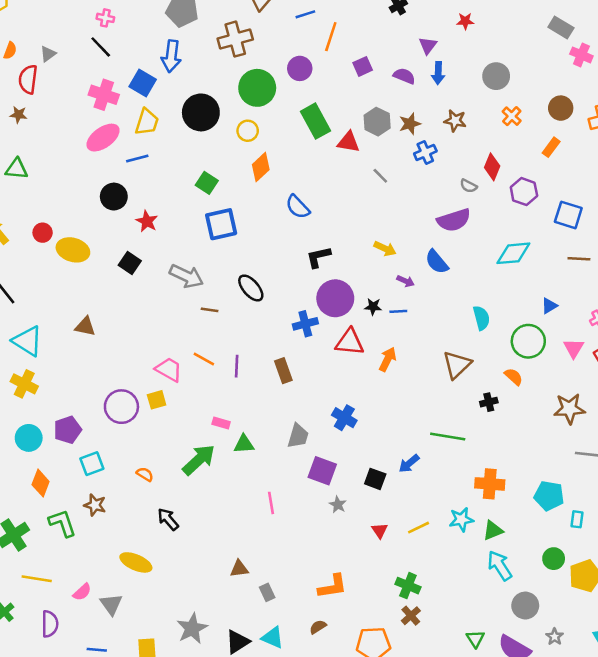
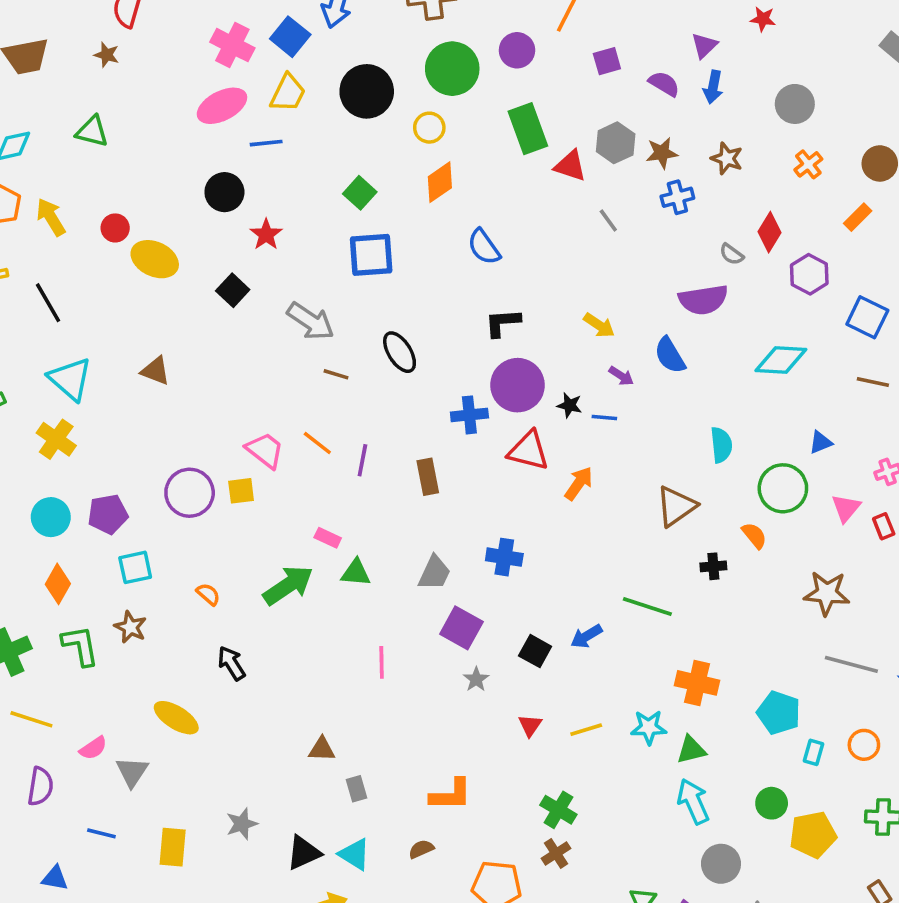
blue cross: (344, 418) -> (504, 557), turned -30
gray star: (192, 628) -> (242, 824), size x0.7

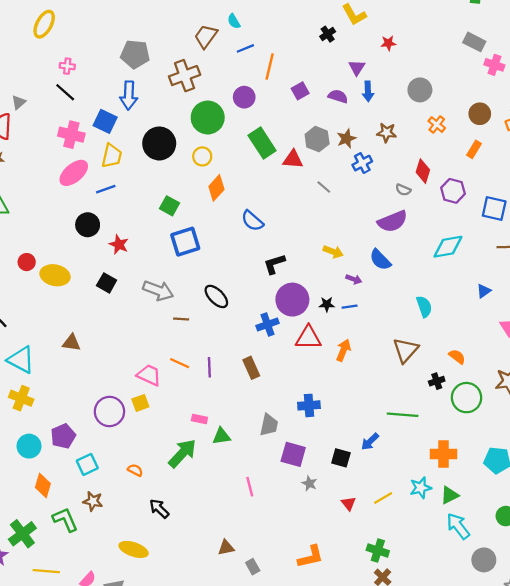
green circle: (783, 488) -> (467, 398), moved

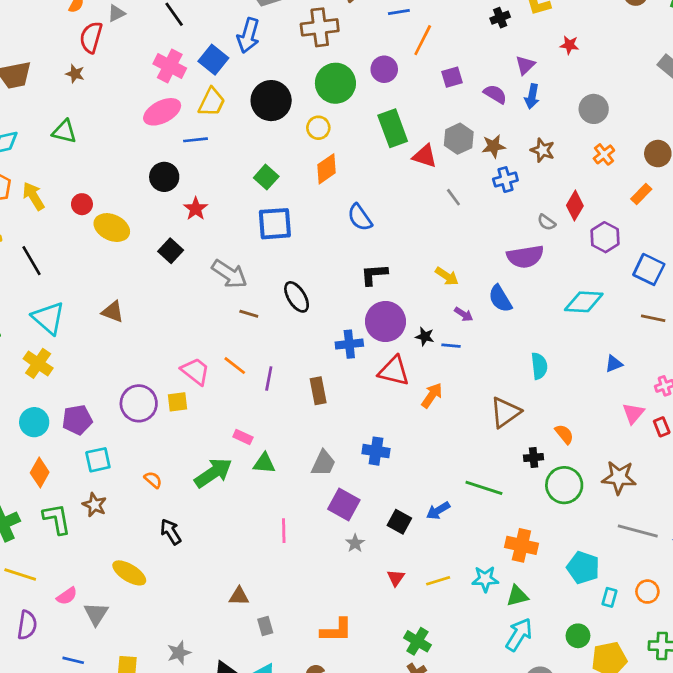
cyan arrow: (458, 526) -> (519, 635), turned 56

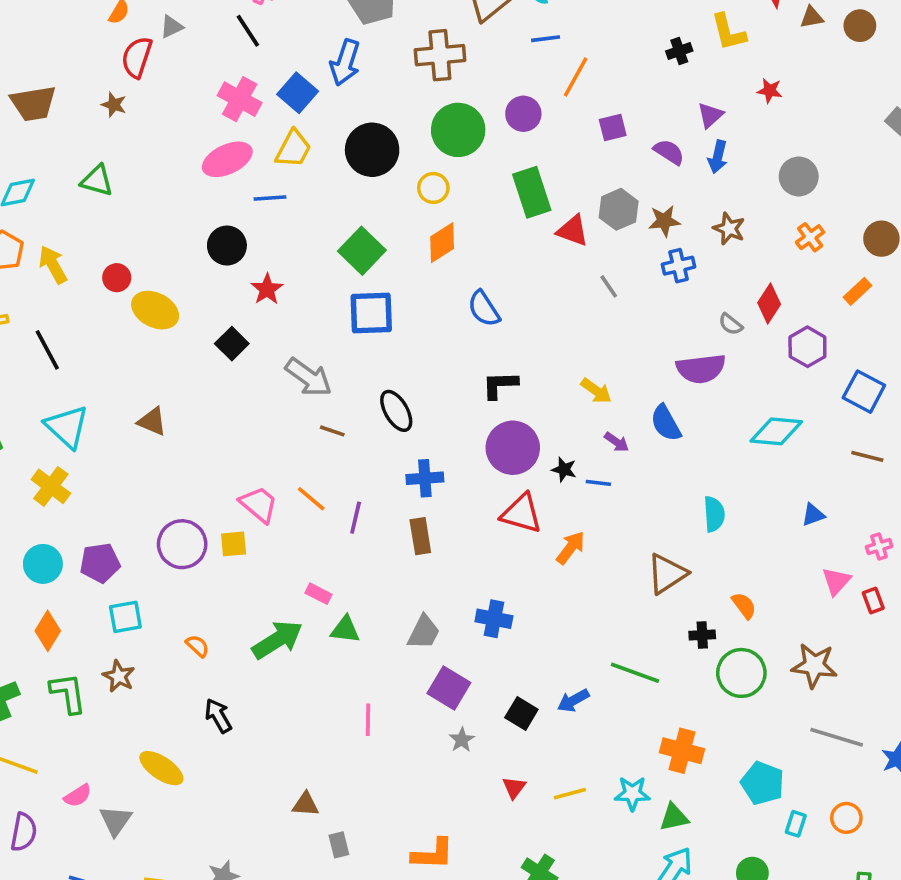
green square: (266, 177) -> (362, 251), size x1.4
blue cross: (349, 344) -> (425, 478), moved

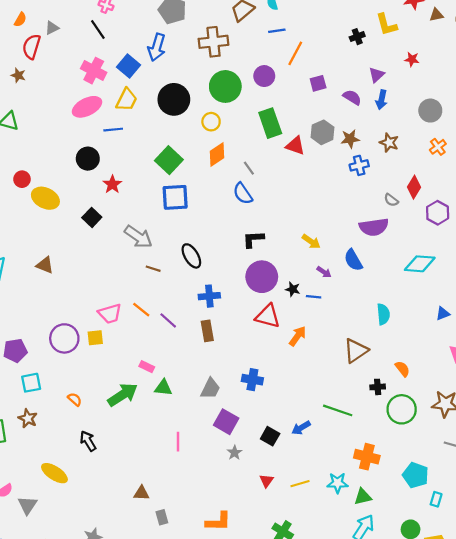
gray line: (609, 286) -> (249, 168), moved
pink trapezoid: (259, 504) -> (110, 314), turned 125
purple line: (356, 518) -> (168, 320), turned -60

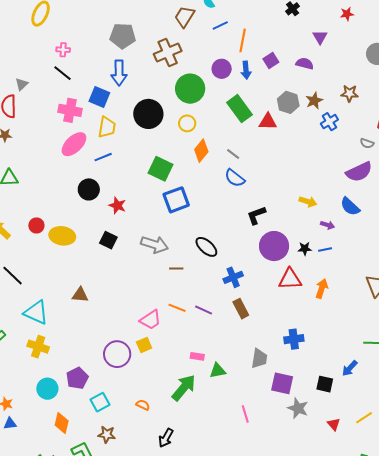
blue arrow: (381, 100) -> (246, 70), moved
black arrow: (88, 441) -> (166, 438), turned -102
gray star: (235, 453) -> (298, 408), size x1.5

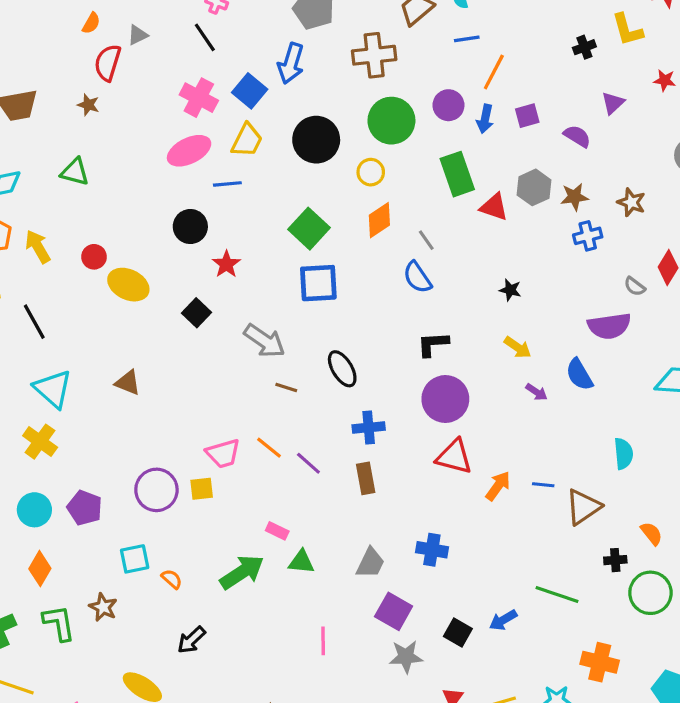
black star: (305, 249) -> (510, 290), moved
blue line: (325, 250) -> (543, 485), moved
purple pentagon: (77, 378) -> (85, 508), turned 30
cyan square: (100, 402) -> (135, 559), moved
gray star: (298, 408) -> (406, 657), turned 30

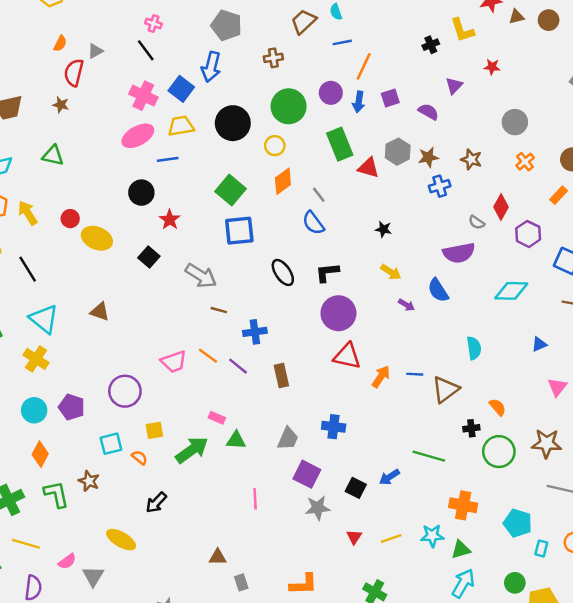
brown cross: (374, 55) -> (273, 58), size x0.6
yellow trapezoid: (247, 140) -> (181, 126), turned -124
black ellipse: (342, 369) -> (283, 272), moved
blue cross: (369, 427) -> (255, 332), moved
yellow square: (202, 489) -> (154, 430), moved

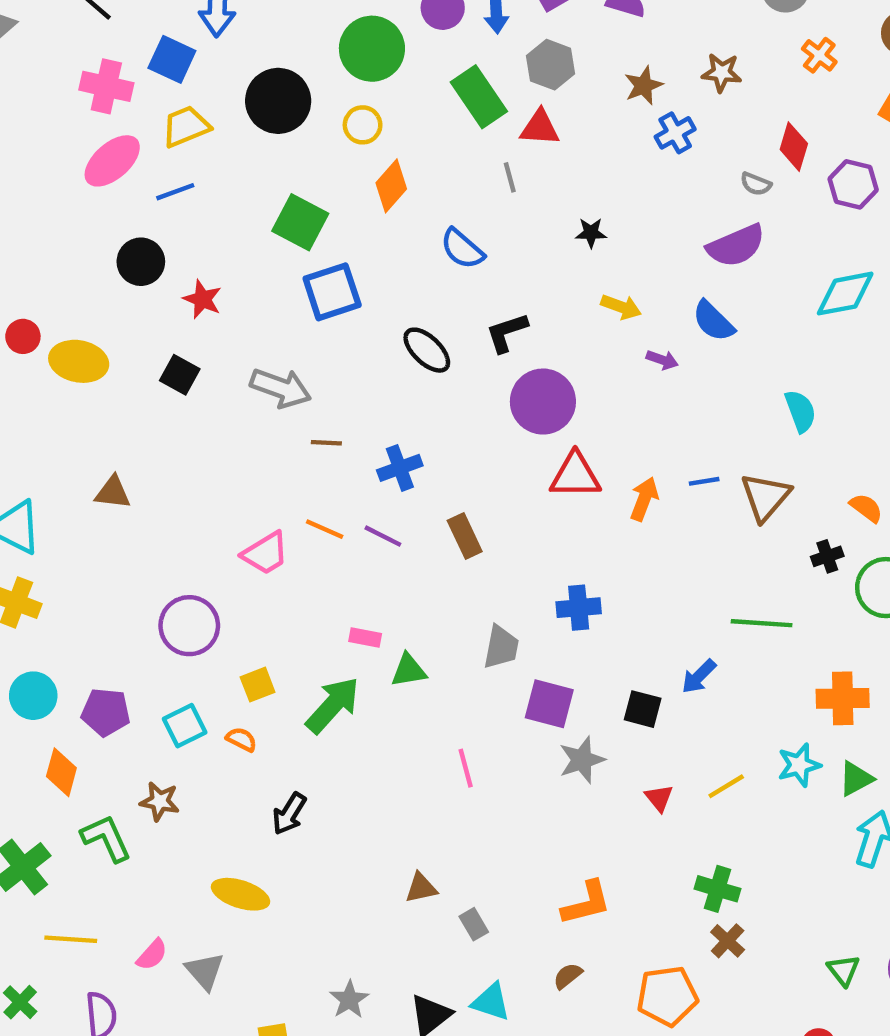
gray hexagon: (398, 152) -> (551, 65), moved
gray line: (319, 195) -> (510, 177), moved, turned 35
purple pentagon: (72, 407) -> (106, 712), moved

